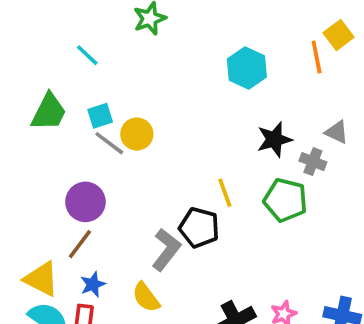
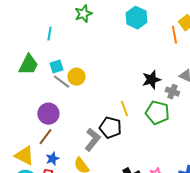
cyan line: (87, 55) -> (49, 34), turned 56
cyan hexagon: (247, 68) -> (136, 18), moved

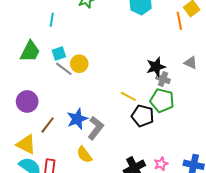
gray cross: (172, 92) -> (163, 79), moved
yellow line: (124, 109) -> (128, 96), turned -42
purple circle: (48, 114) -> (27, 101), moved
black pentagon: (110, 128) -> (143, 116), moved
blue star: (52, 159) -> (77, 119), moved, size x1.5

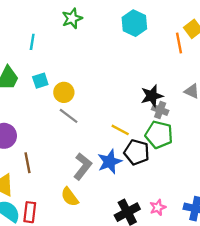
gray line: (64, 69) -> (69, 116), moved
blue star: (77, 119) -> (110, 162), moved
brown line: (48, 125) -> (27, 163), turned -48

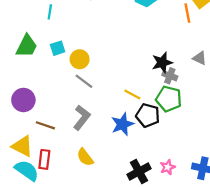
brown line: (27, 163) -> (45, 125), turned -60
gray L-shape: (83, 166) -> (82, 118), moved
red rectangle: (30, 212) -> (44, 159), moved

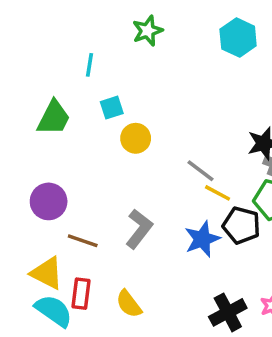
cyan square: (58, 48) -> (112, 108), moved
gray line: (84, 81) -> (200, 171), moved
yellow semicircle: (85, 157) -> (129, 304), moved

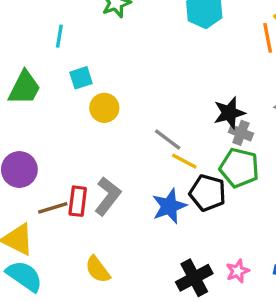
brown line: (83, 241) -> (53, 208), turned -36
red rectangle: (81, 294) -> (78, 201), moved

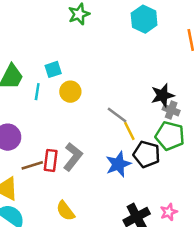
cyan line: (59, 36) -> (37, 92), moved
yellow line: (184, 161) -> (129, 131), turned 36

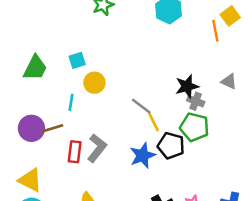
cyan line: (37, 92) -> (71, 102), moved
brown line: (32, 165) -> (52, 128), moved

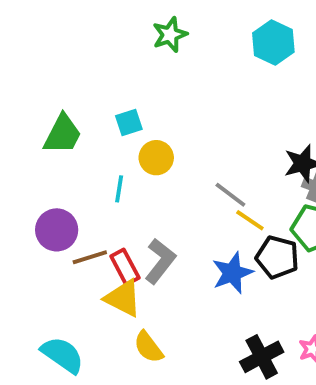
yellow line: (154, 122) -> (250, 220), turned -30
brown line: (52, 128) -> (90, 257), moved
red rectangle: (75, 152) -> (125, 267), turned -35
yellow triangle: (30, 180) -> (123, 298), moved

